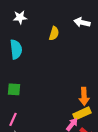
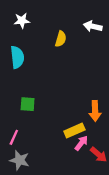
green square: (14, 89) -> (28, 104), moved
yellow rectangle: (82, 113) -> (74, 130), moved

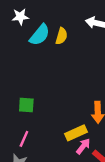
cyan semicircle: (17, 57) -> (40, 35), moved, turned 45
pink line: (14, 137) -> (24, 139), moved

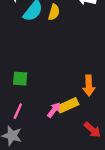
pink arrow: (83, 146) -> (54, 110), moved

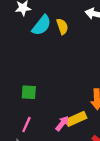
yellow semicircle: (54, 12) -> (62, 26), turned -35

